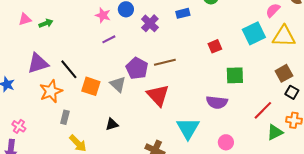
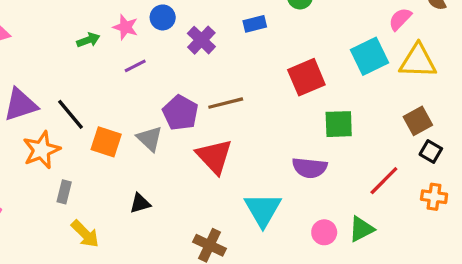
green arrow: (46, 23) -> (88, 40), moved
red square: (215, 46) -> (306, 77), size x1.6
green triangle: (275, 132) -> (361, 229), moved

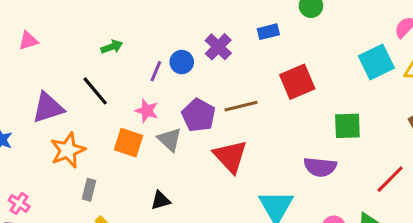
blue circle: (163, 17) -> (182, 62), moved
pink star: (125, 27) -> (147, 111), moved
purple line: (135, 66) -> (156, 71), turned -40
red square: (306, 77) -> (297, 82), moved
black line: (71, 114) -> (95, 91), moved

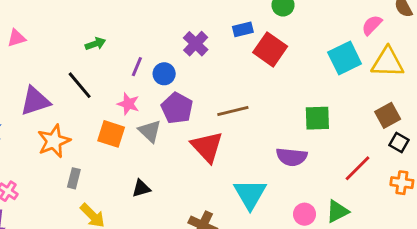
blue circle: (182, 62) -> (164, 74), moved
red square: (297, 82) -> (270, 49), moved, turned -32
brown line: (241, 106) -> (233, 111), moved

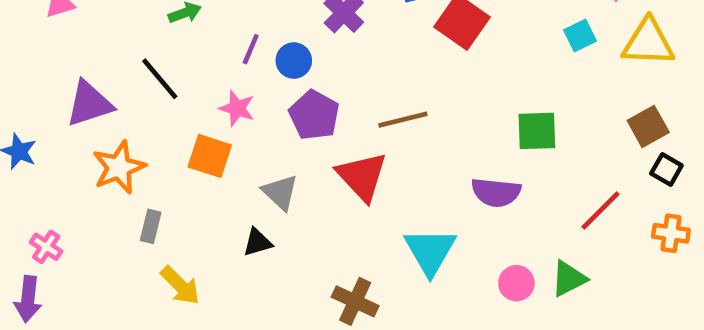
cyan square: (345, 58) -> (580, 36), size x0.6
gray triangle: (150, 131) -> (280, 192), moved

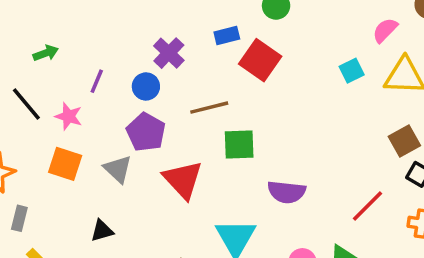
blue circle: (294, 61) -> (146, 86), moved
pink star: (237, 108) -> (69, 116), moved
brown line: (403, 120) -> (209, 108), moved
green square: (537, 131) -> (239, 144), moved
gray triangle: (280, 192) -> (118, 169), moved

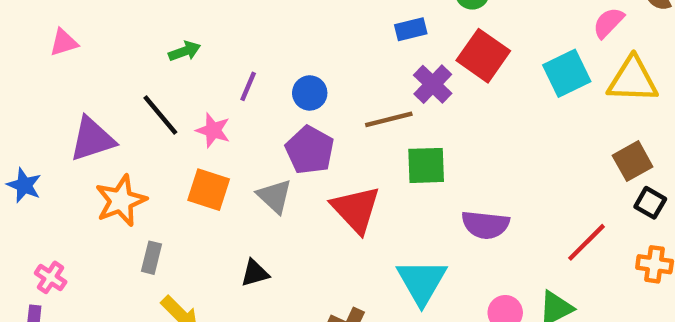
purple cross: (169, 53) -> (433, 84), moved
red square: (260, 60) -> (483, 56), moved
cyan square: (352, 71) -> (567, 73), size x1.5

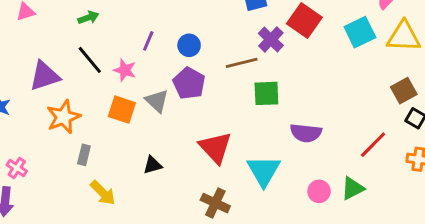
green arrow: (185, 51) -> (88, 18), moved
gray triangle: (275, 196) -> (157, 101), moved
red triangle: (356, 209) -> (215, 148), moved

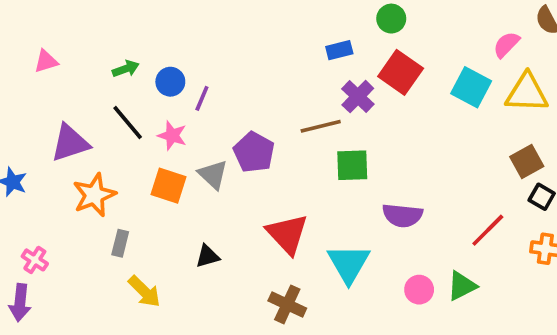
cyan square: (360, 32) -> (471, 87), turned -36
blue circle: (189, 45) -> (170, 82), moved

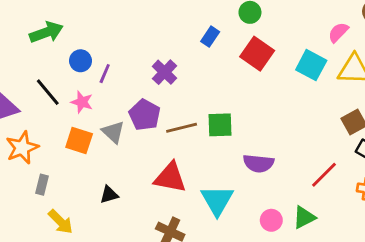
blue rectangle: (339, 50) -> (210, 37), turned -42
green arrow: (126, 69) -> (46, 32), moved, size x1.6
purple cross: (358, 97) -> (165, 72), moved
brown line: (321, 126) -> (182, 128), moved
red triangle: (287, 234) -> (170, 178), turned -36

